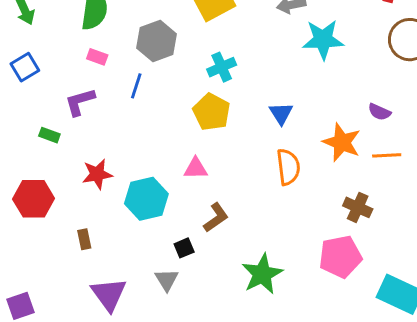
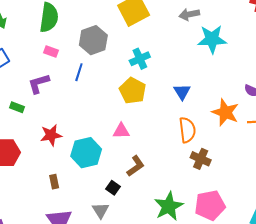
brown cross: (358, 207) -> (201, 159), moved
brown rectangle: (84, 239) -> (54, 182), moved
black square: (184, 248) -> (113, 188), turned -32
pink pentagon: (340, 257) -> (210, 205), moved

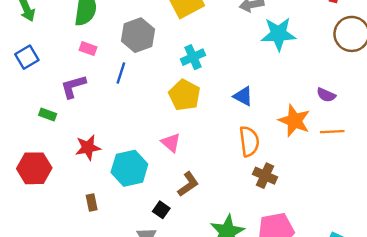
blue triangle: (182, 92) -> (243, 96), turned -30
pink triangle: (121, 131) -> (171, 143), turned 42

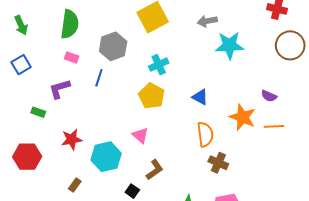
brown rectangle: (92, 202) -> (75, 185), turned 48

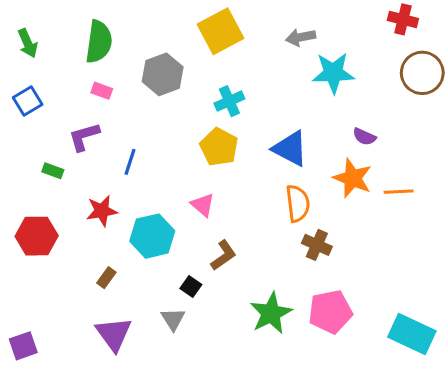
blue line: (99, 78) -> (130, 162), moved
purple semicircle: (269, 96) -> (364, 137), moved
blue triangle: (200, 97) -> (290, 149), size x1.5

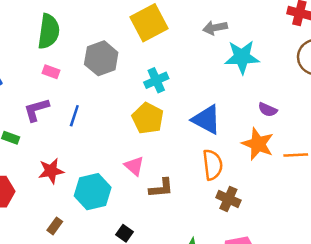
blue line: (130, 162) -> (74, 116), moved
brown L-shape: (223, 255) -> (161, 188), moved, turned 30

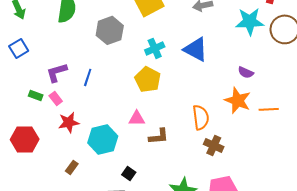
cyan star: (242, 57) -> (250, 21), moved
pink rectangle: (51, 72) -> (56, 98), moved, turned 32
blue triangle: (206, 119) -> (196, 49), moved
pink triangle: (134, 166) -> (137, 118), turned -42

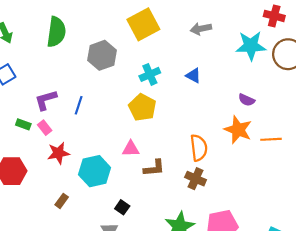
blue triangle: (196, 49) -> (193, 75), size x0.6
brown cross: (214, 145) -> (196, 179), moved

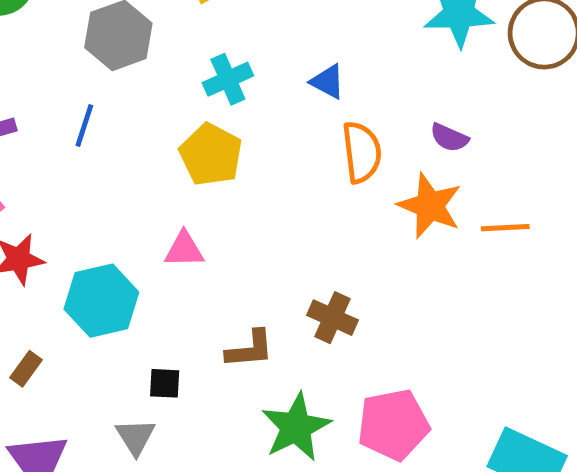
blue line: (79, 105) -> (84, 125), moved
orange semicircle: (199, 148) -> (362, 152), moved
brown L-shape: (154, 168) -> (250, 349), moved
black square: (122, 207) -> (165, 383), turned -32

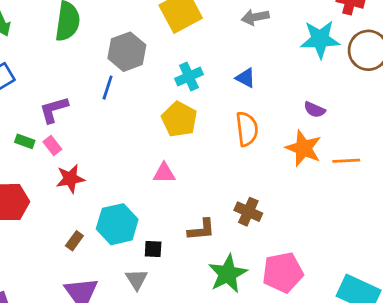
blue line: (84, 125) -> (108, 88), moved
orange semicircle: (362, 152) -> (247, 129), moved
cyan hexagon: (101, 301) -> (117, 224), moved

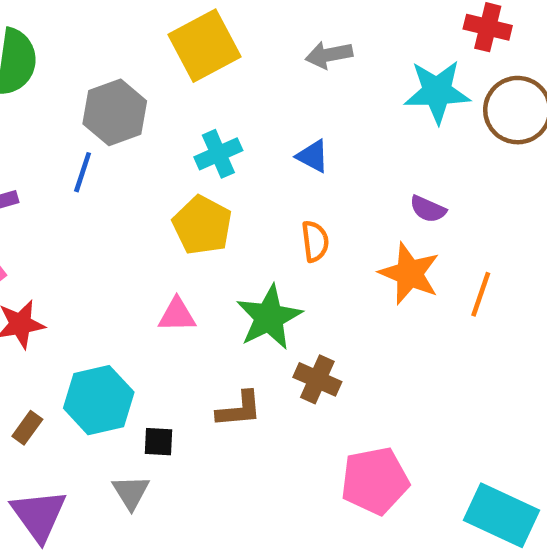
orange semicircle: (247, 129) -> (315, 241), size x0.7
orange line: (346, 161) -> (481, 294), turned -68
green star: (228, 274) -> (269, 317), moved

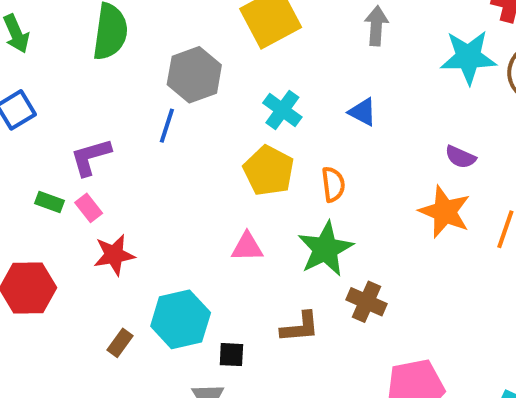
gray arrow: (329, 55) -> (376, 26), turned 105
cyan cross: (218, 154) -> (282, 110), turned -30
orange semicircle: (315, 241) -> (333, 184), moved

